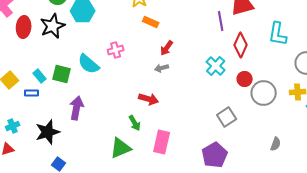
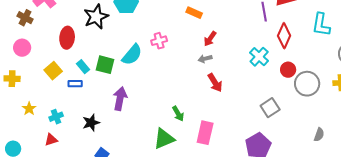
red ellipse: (24, 27) -> (67, 38), moved
cyan semicircle: (89, 64) -> (132, 55), turned -90
red arrow: (149, 99) -> (215, 83), moved, turned 42
black star: (48, 132) -> (91, 123), size x0.7

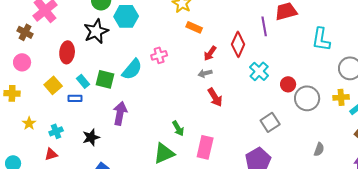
red diamond: (284, 36) -> (238, 44), moved

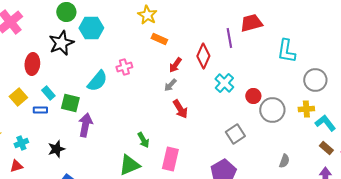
gray arrow: (205, 73) -> (170, 85), turned -32
green square: (105, 79) -> (70, 103), moved

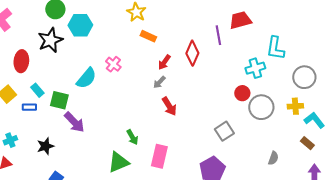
pink cross: (124, 67) -> (113, 64), turned -35
cyan cross: (224, 83) -> (255, 68), moved, turned 30
purple arrow: (85, 125) -> (74, 122), turned 125
brown rectangle: (326, 148) -> (307, 143), moved

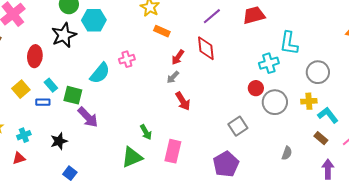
purple line: (218, 35) -> (212, 16), moved, turned 60
red diamond: (192, 53) -> (206, 48), turned -30
pink cross: (113, 64) -> (127, 59), turned 35

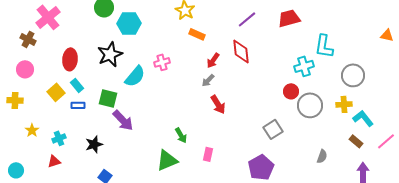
black star: (64, 35) -> (110, 54), moved
cyan rectangle: (51, 85) -> (77, 85), moved
pink rectangle: (173, 151) -> (208, 154), size x0.6

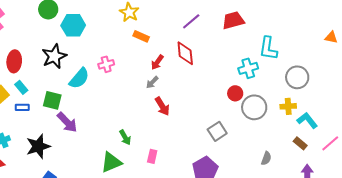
black star: (94, 144) -> (38, 146), size x1.4

